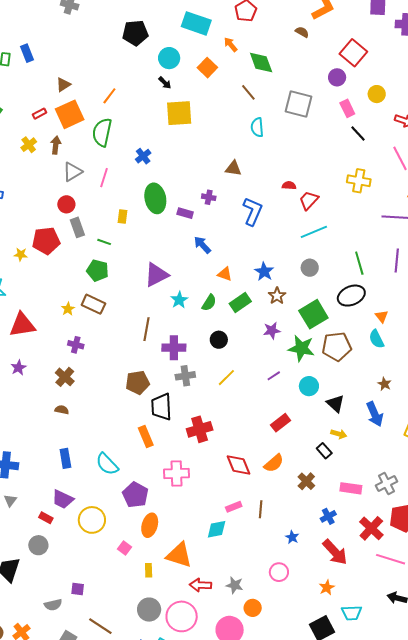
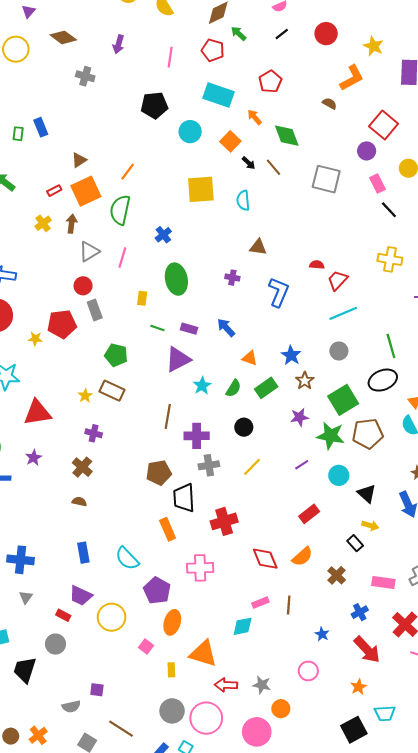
black arrow: (165, 83) -> (249, 163), moved
cyan semicircle: (257, 127) -> (243, 200), moved
purple rectangle: (185, 213) -> (189, 329), moved
green line: (104, 242) -> (157, 328), moved

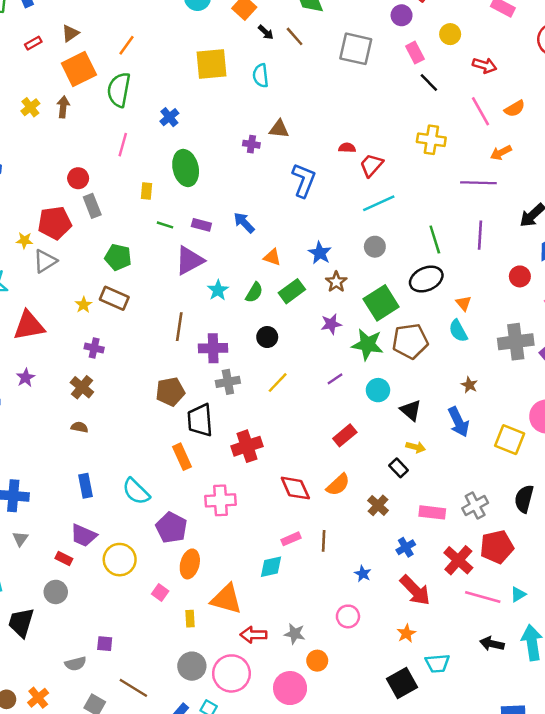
red rectangle: (54, 191) -> (33, 43), moved
gray triangle: (89, 252) -> (45, 261), moved
purple cross: (232, 278) -> (251, 144), moved

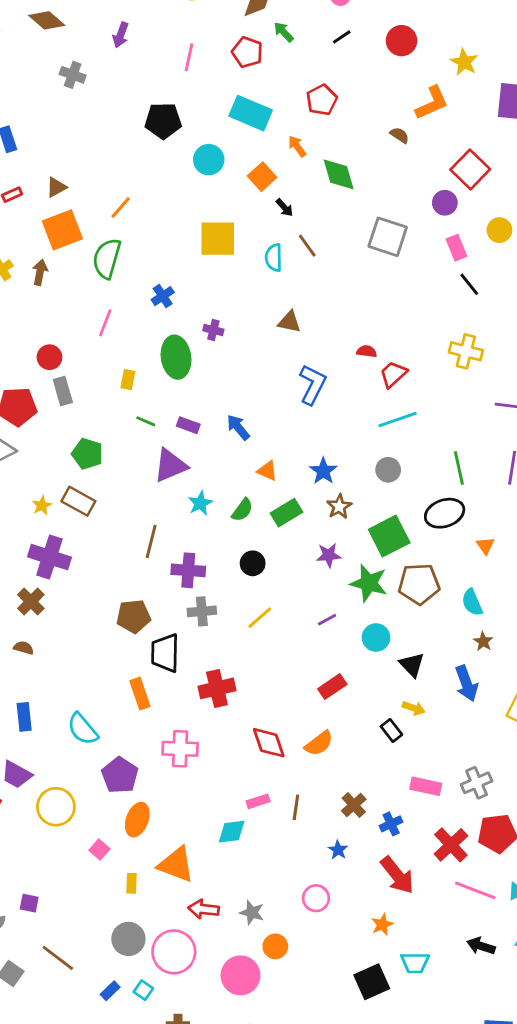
brown line: (295, 36) -> (307, 246), moved
purple cross: (251, 144) -> (213, 330), moved
cyan semicircle: (458, 331) -> (472, 602), moved
purple cross: (94, 348) -> (49, 557), size x1.8
brown cross: (378, 505) -> (354, 805), moved

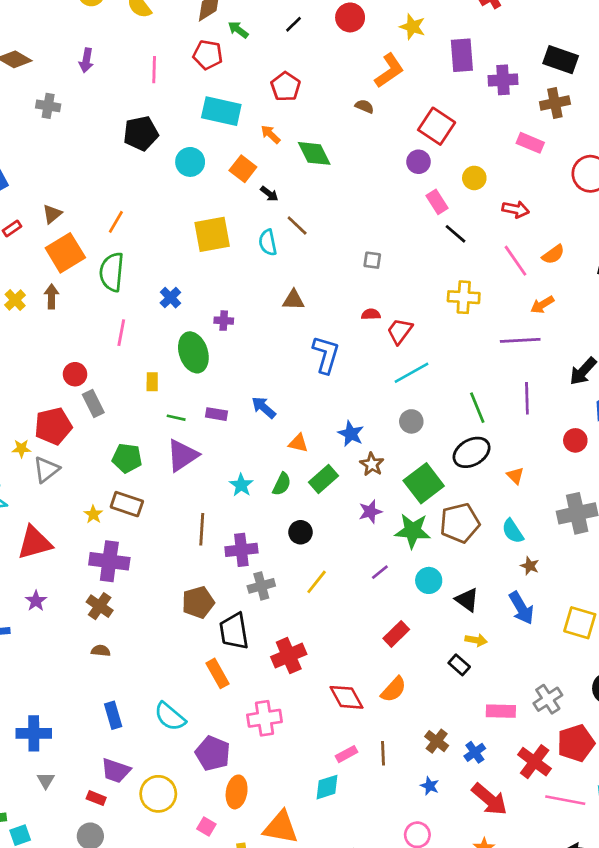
gray square: (388, 237) -> (372, 260), moved, size x0.5
purple triangle: (170, 465) -> (182, 455), moved

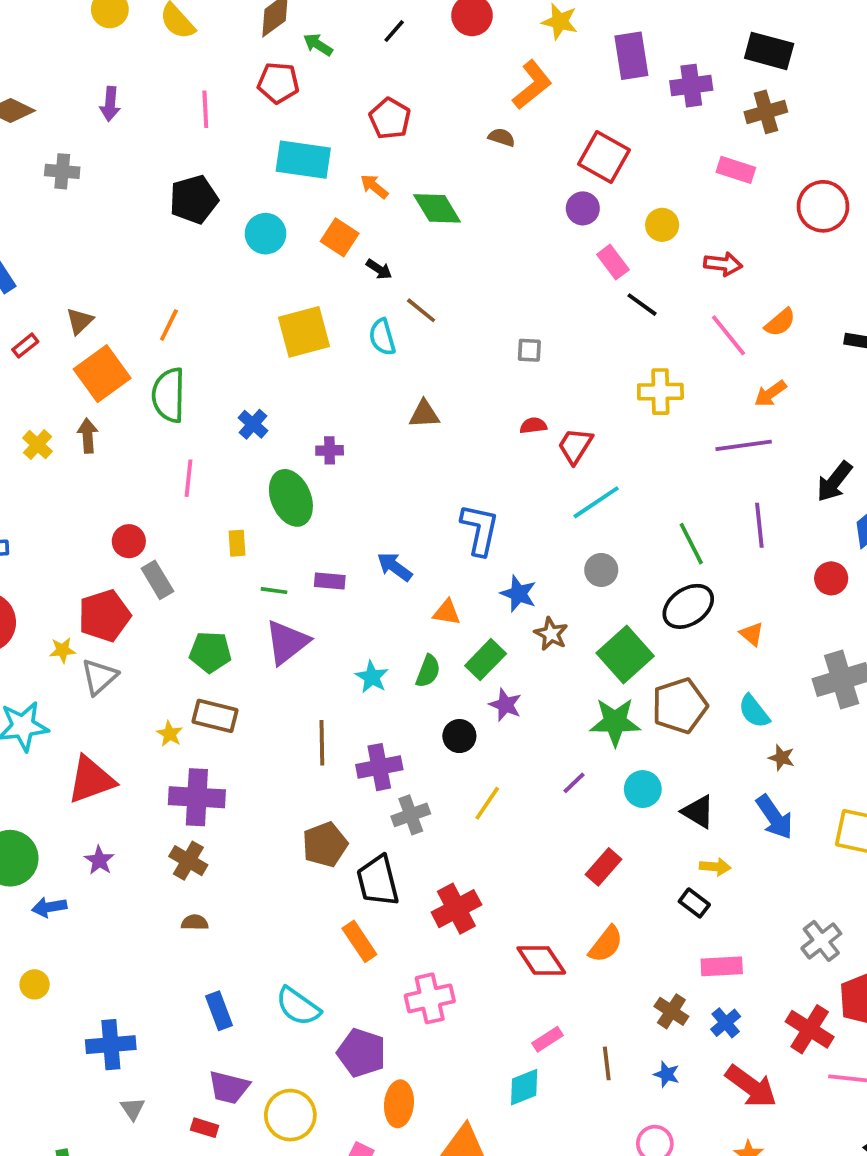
blue L-shape: (326, 355) -> (480, 530), moved
purple star: (370, 512) -> (505, 705), moved, turned -30
pink rectangle: (501, 711) -> (722, 966), moved
brown line: (383, 753) -> (607, 1063), moved

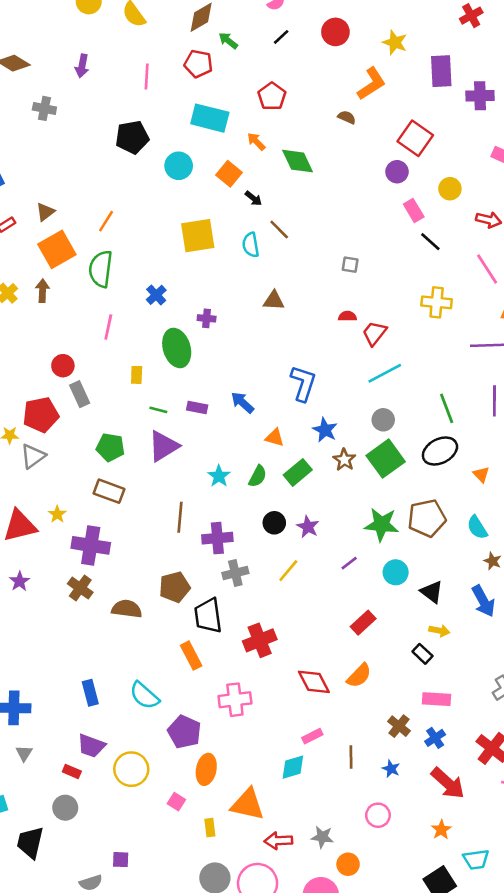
green square: (625, 655) -> (386, 459), moved
purple star: (505, 705) -> (308, 527), moved
yellow star: (170, 734) -> (57, 514), moved
brown semicircle: (195, 922) -> (127, 609), moved, size x1.6

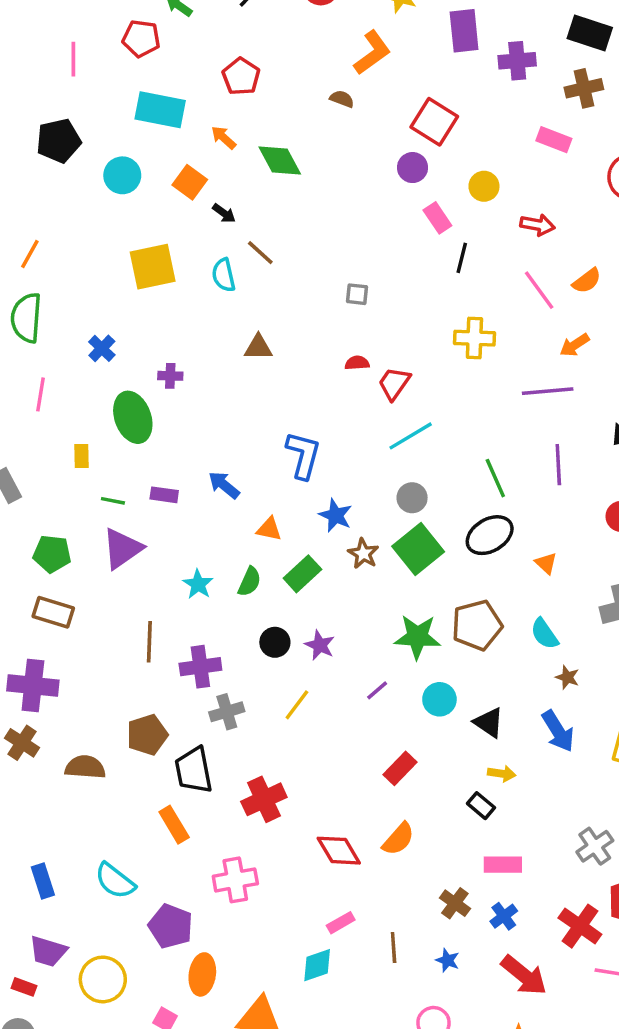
black line: (430, 242) -> (462, 258), turned 65

